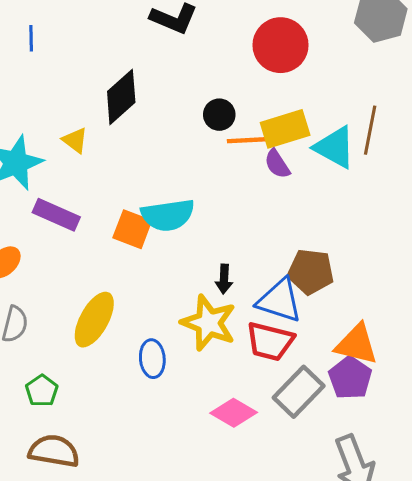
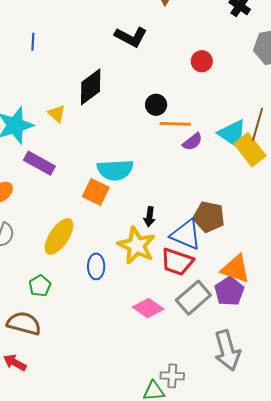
red circle: (281, 45) -> (202, 61), size x0.6
yellow rectangle: (285, 129) -> (250, 150), moved, turned 64
purple semicircle: (277, 164) -> (192, 142), turned -100
orange square: (132, 229) -> (96, 192), moved
green pentagon: (42, 391) -> (40, 286), moved

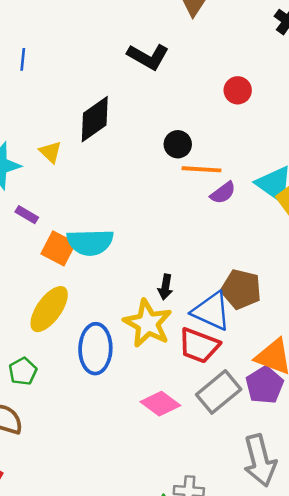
purple rectangle: (39, 163) -> (27, 215), size x0.6
cyan semicircle: (115, 170) -> (90, 242), moved
orange square: (96, 192) -> (58, 248), moved
blue ellipse: (96, 266) -> (95, 349), size x1.5

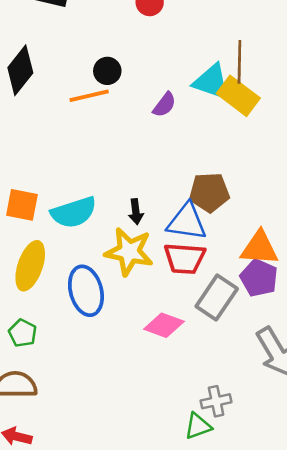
orange line: (202, 169) -> (89, 96), moved
cyan semicircle: (90, 242) -> (74, 212), moved

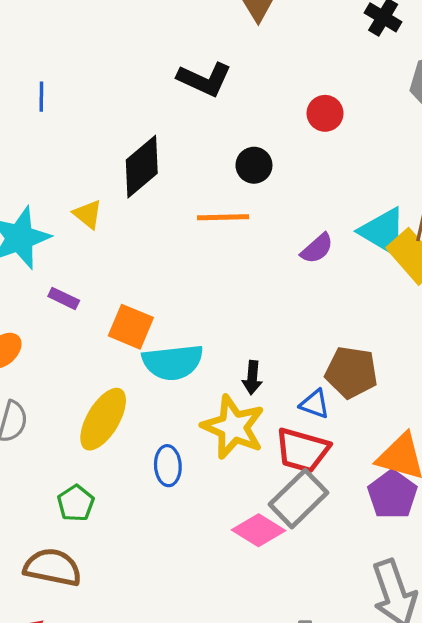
black circle: (107, 71) -> (254, 165), moved
orange square: (22, 205) -> (131, 327), moved
blue triangle: (187, 222) -> (315, 404), size x0.6
blue ellipse: (86, 291) -> (168, 466), size x0.6
gray rectangle: (217, 297) -> (298, 499), moved

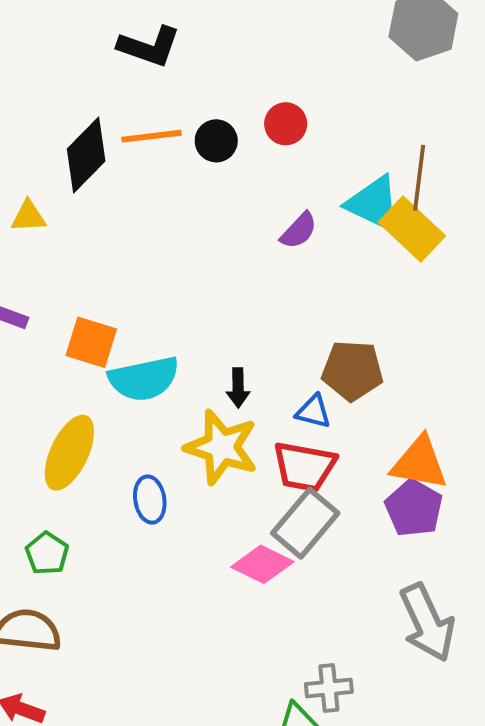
red circle: (325, 113) -> (286, 124), moved
yellow triangle: (88, 214) -> (29, 216), turned -36
orange line: (223, 217) -> (152, 136), moved

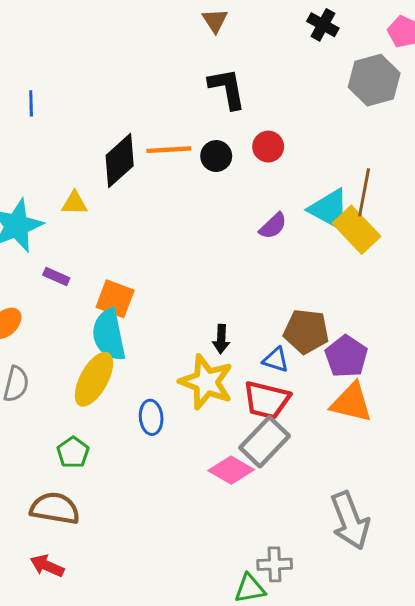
black L-shape: (149, 47) -> (227, 88), moved, turned -123
cyan semicircle: (144, 379) -> (109, 335), moved, turned 87
purple pentagon: (414, 508) -> (346, 356), moved

